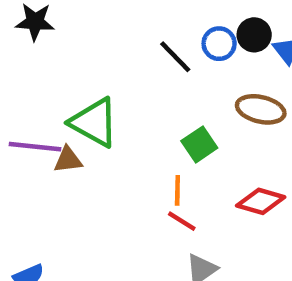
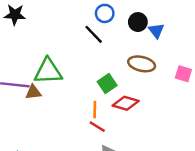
blue circle: (219, 44) -> (105, 13), moved
green triangle: (94, 122) -> (48, 71), turned -32
red diamond: (261, 201) -> (126, 103), moved

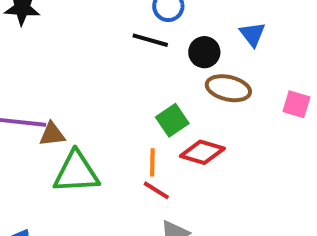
black circle: (138, 22) -> (204, 52), moved
black line: (94, 34) -> (150, 40), turned -30
green triangle: (48, 71) -> (76, 172), moved

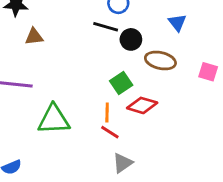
black circle: (204, 52) -> (131, 39), moved
brown triangle: (52, 134) -> (34, 37), moved

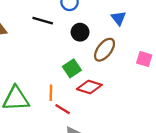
black line: (106, 27) -> (43, 21), moved
brown ellipse: (160, 61) -> (105, 50), turned -65
orange line: (107, 112) -> (51, 93), moved

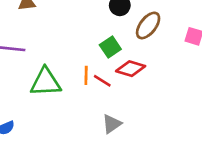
red line: (63, 109) -> (102, 81), moved

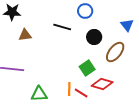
green triangle: (46, 82) -> (39, 94), size x0.7

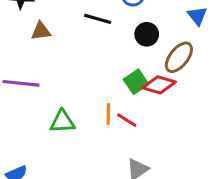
red diamond: (102, 84) -> (159, 85), moved

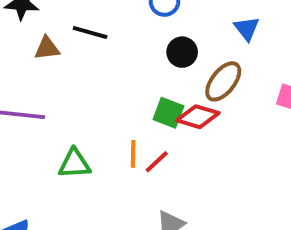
black line: (98, 19) -> (90, 33), moved
green square: (136, 82) -> (168, 113), turned -35
red line: (127, 120) -> (157, 162), turned -75

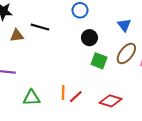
brown ellipse: (223, 81) -> (126, 53), moved
green square: (168, 113) -> (99, 61), moved
red diamond: (198, 117) -> (111, 101), moved

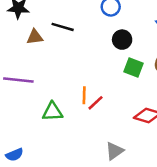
orange line: (63, 92) -> (84, 95), moved
red line: (76, 97) -> (96, 103), moved

